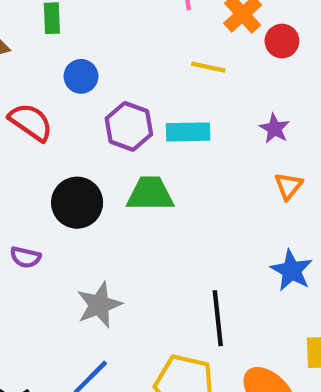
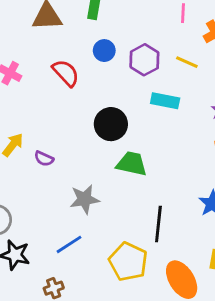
purple hexagon: (129, 126) -> (144, 60), moved
green trapezoid: (150, 194) -> (132, 164), moved
black circle: (77, 203) -> (111, 124), moved

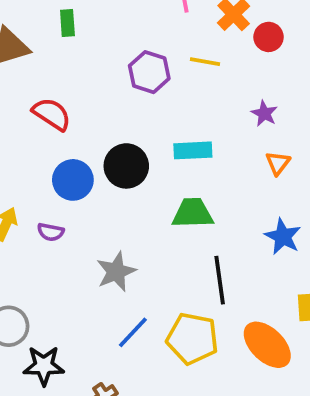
blue circle: (104, 51) -> (73, 180), moved, size x1.4
cyan rectangle: (165, 101) -> (193, 150), moved
green trapezoid: (132, 164) -> (193, 213), moved
blue line: (69, 244) -> (133, 332), moved

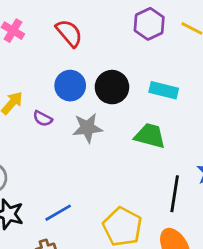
gray star: (116, 272) -> (87, 128), moved
black line: (220, 280) -> (175, 194), moved
blue line: (133, 332) -> (58, 213), moved

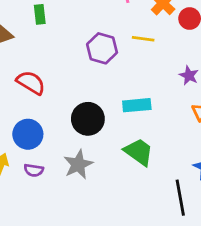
blue circle: (70, 86) -> (28, 134), moved
green trapezoid: (150, 136) -> (139, 152), turned 40

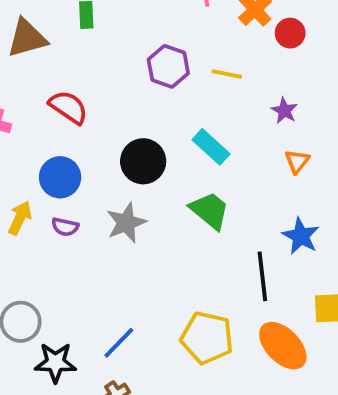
yellow line: (143, 39) -> (227, 74), moved
cyan rectangle: (137, 105) -> (211, 147), turned 44

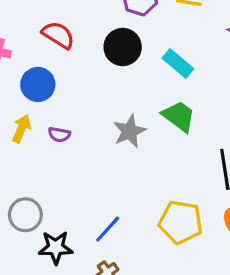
black circle: (143, 161) -> (123, 47), moved
blue circle: (60, 177) -> (38, 84), moved
gray star: (126, 223) -> (129, 131), moved

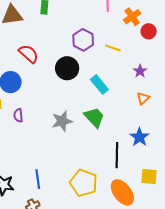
purple semicircle: (59, 135) -> (18, 115), turned 64
blue line: (108, 229) -> (38, 179), turned -60

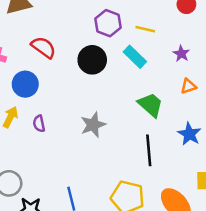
cyan rectangle: (99, 84) -> (135, 57), moved
orange triangle: (143, 98) -> (188, 86), turned 32
green trapezoid: (94, 117) -> (151, 105), moved
black line: (117, 155) -> (149, 150), moved

